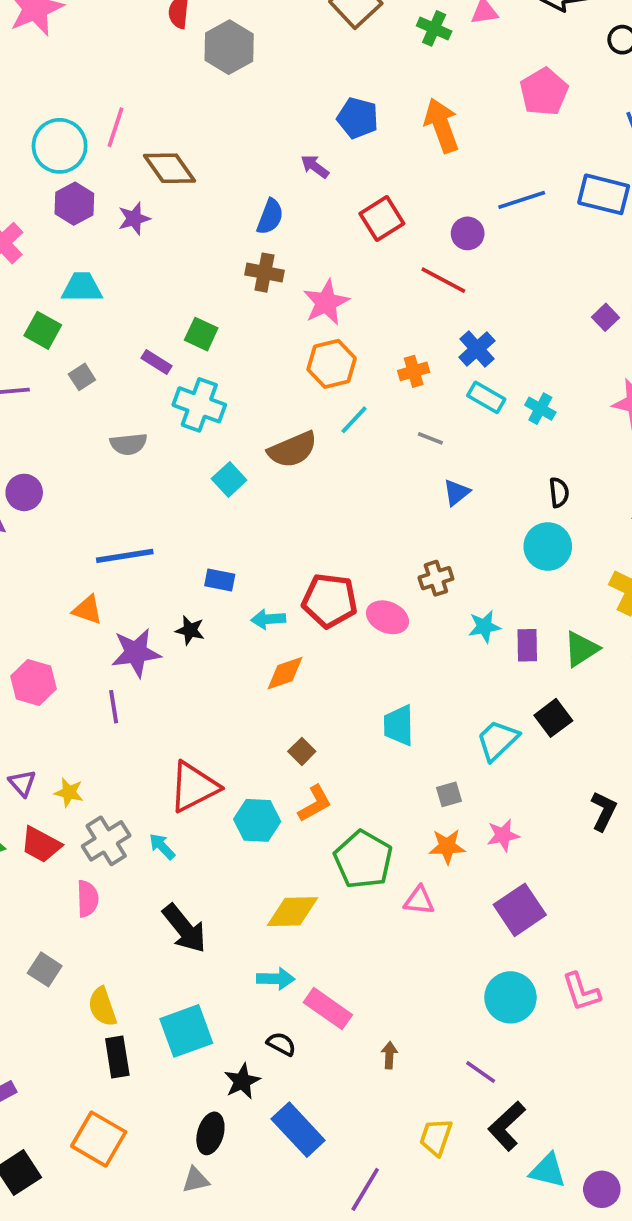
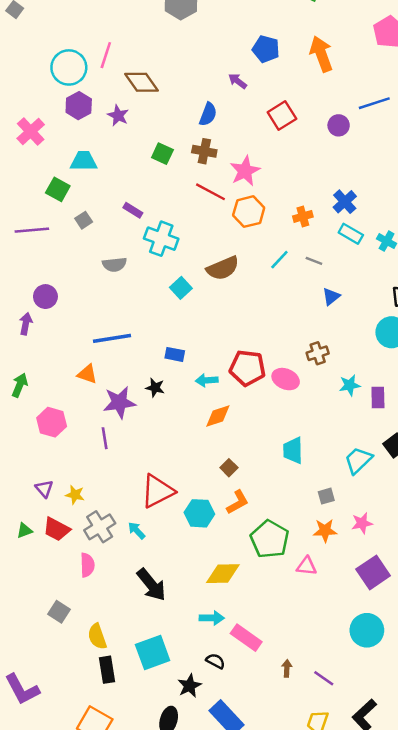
purple star: (134, 219) -> (118, 115), turned -30
red line: (443, 280) -> (210, 192), moved
green square: (201, 334) -> (162, 154), moved
cyan line: (354, 420) -> (279, 260), moved
purple line: (481, 1072) -> (324, 678), moved

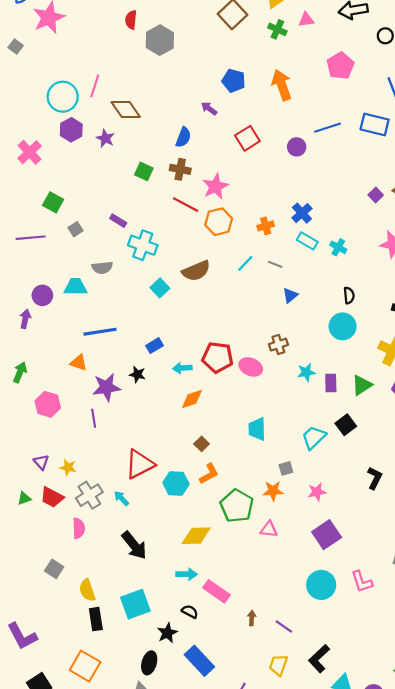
cyan trapezoid: (84, 161) -> (75, 287), moved
blue rectangle: (175, 354) -> (155, 346), turned -42
orange star: (325, 531) -> (273, 491), moved

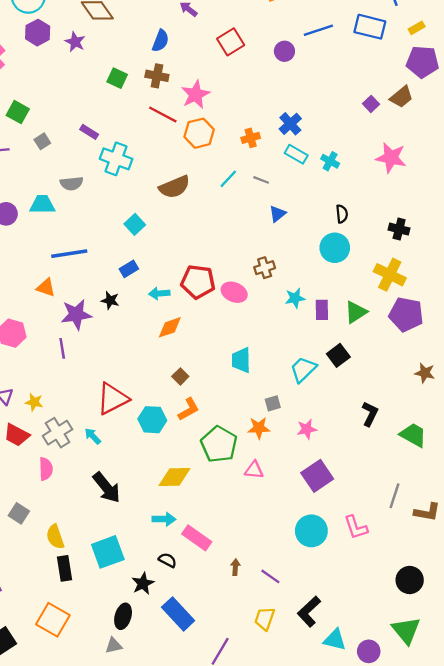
cyan square: (160, 288) -> (135, 224), moved

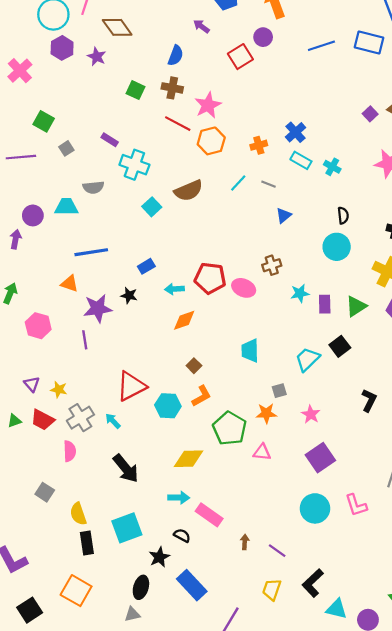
purple circle: (284, 51) -> (263, 37), moved
cyan square: (135, 224) -> (152, 207), moved
pink star: (307, 429) -> (311, 414), turned -30

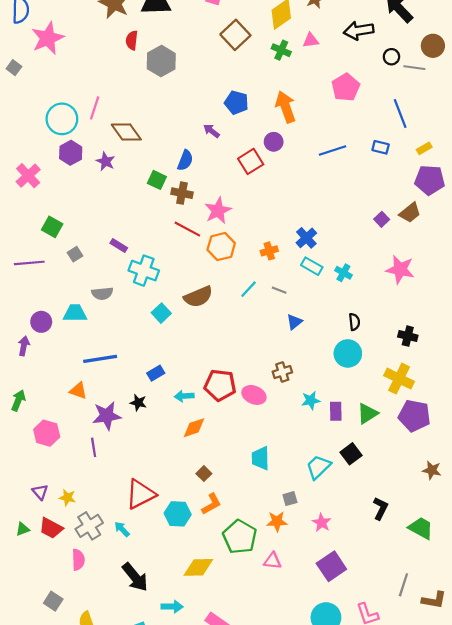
blue rectangle: (369, 43) -> (381, 147), size x0.6
green square: (136, 90) -> (157, 180), moved
cyan arrow: (179, 498) -> (172, 607), moved

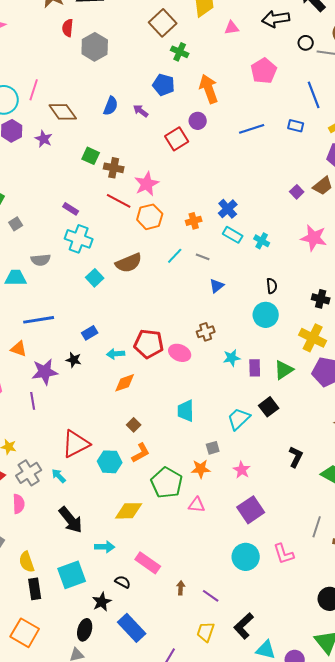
green cross: (281, 50) -> (180, 52), moved
blue semicircle: (185, 160) -> (111, 106), moved
purple rectangle: (119, 245) -> (71, 209), moved

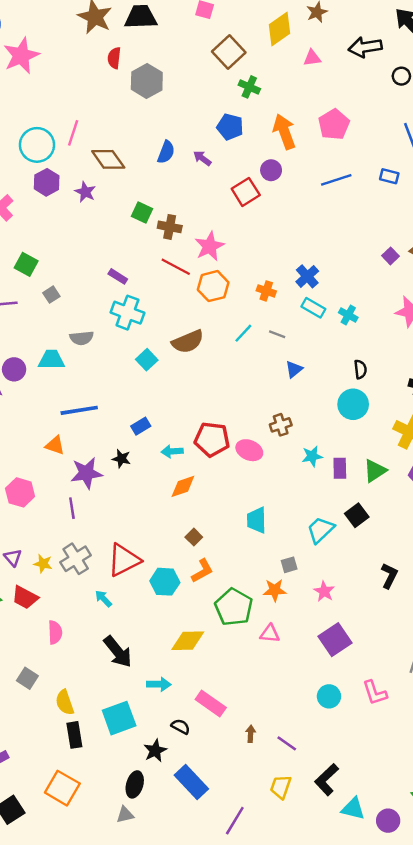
pink pentagon: (264, 71) -> (334, 124), moved
orange cross: (194, 221) -> (266, 291), turned 35
gray cross: (29, 473) -> (76, 559), moved
cyan circle: (246, 557) -> (329, 696), size x0.7

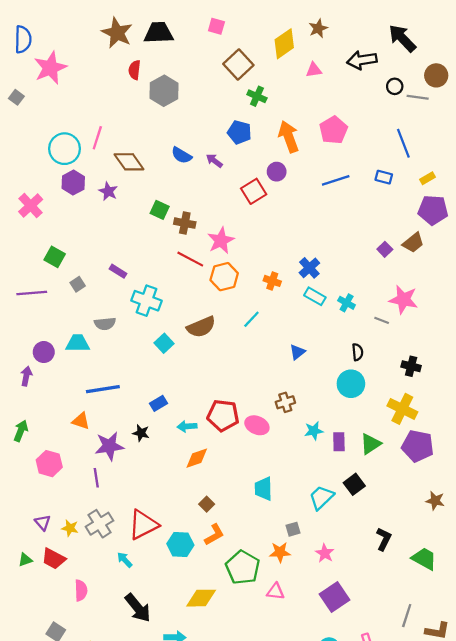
blue semicircle: (166, 152) -> (181, 155), turned 100
purple rectangle: (118, 276) -> (118, 271), moved
gray line: (277, 334) -> (382, 320), moved

